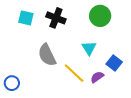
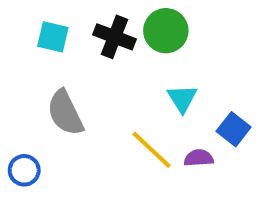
green circle: (100, 16) -> (166, 31), moved
gray semicircle: (47, 55) -> (65, 113), moved
purple semicircle: (97, 77) -> (199, 158), turned 32

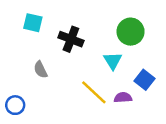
green circle: (166, 31) -> (131, 32), moved
black cross: (114, 37) -> (71, 39), moved
gray semicircle: (65, 113) -> (41, 70), size x0.6

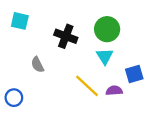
cyan square: (33, 23) -> (20, 21), moved
green circle: (131, 32) -> (107, 29), moved
blue square: (144, 80) -> (134, 74), turned 36

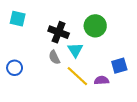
cyan triangle: (105, 56) -> (75, 50), moved
gray semicircle: (37, 65) -> (54, 57), moved
blue circle: (14, 98) -> (15, 68), moved

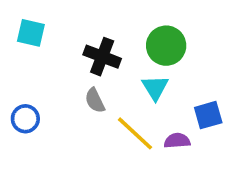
cyan triangle: (75, 50) -> (155, 88), moved

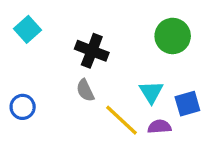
cyan square: (31, 33) -> (28, 29), turned 35
green circle: (166, 46) -> (173, 36), moved
cyan triangle: (155, 88) -> (151, 92), moved

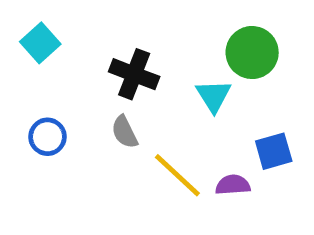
cyan triangle: (151, 92) -> (214, 96), moved
blue circle: (23, 107) -> (47, 137), moved

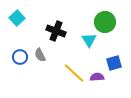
gray semicircle: (125, 132) -> (40, 55), moved

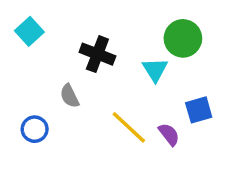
blue circle: (20, 57) -> (35, 129), moved
purple semicircle: (97, 77) -> (169, 134), turned 56

